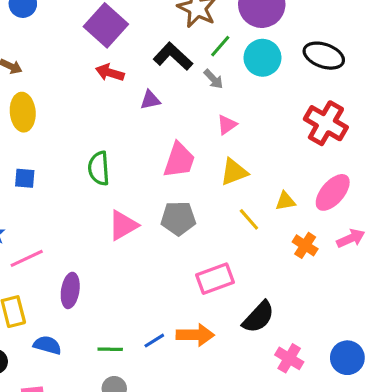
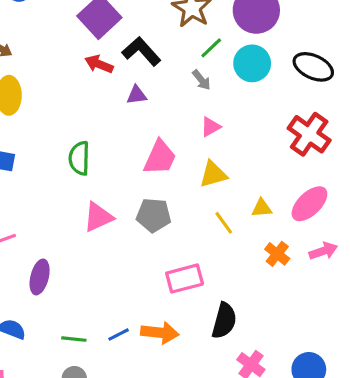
black L-shape: (173, 56) -> (141, 51), moved
black semicircle: (258, 317) -> (224, 321), turned -33

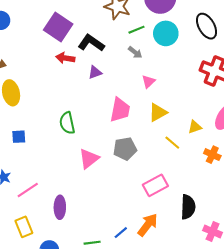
green line: (211, 48) -> (136, 30), turned 35
black ellipse: (313, 67) -> (207, 26), turned 50
orange arrow: (160, 333) -> (148, 225), turned -45

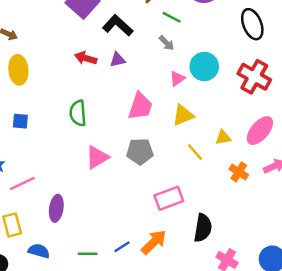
green line: (136, 30) -> (172, 17), turned 42
cyan circle: (166, 33) -> (204, 67), moved
red arrow: (65, 58) -> (86, 58), moved

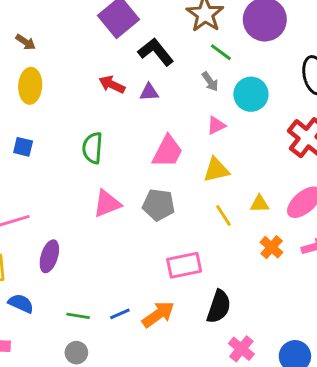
cyan circle: (204, 67) -> (251, 94), moved

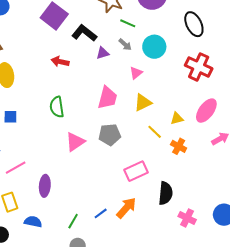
purple triangle: (149, 92) -> (103, 53), moved
orange cross: (272, 247) -> (179, 146), moved
green line: (78, 316) -> (73, 221), turned -56

